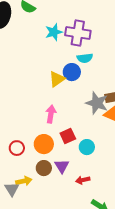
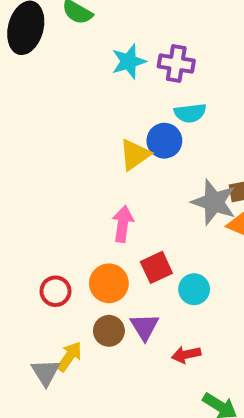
purple cross: (78, 33) -> (176, 63), size x0.7
yellow arrow: (24, 181) -> (69, 357), turned -42

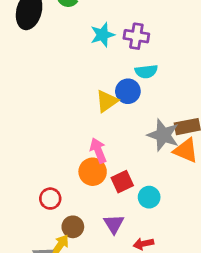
pink arrow: (123, 224) -> (98, 151), turned -30
orange circle: (109, 283) -> (93, 172), moved
brown circle: (109, 331) -> (73, 227), moved

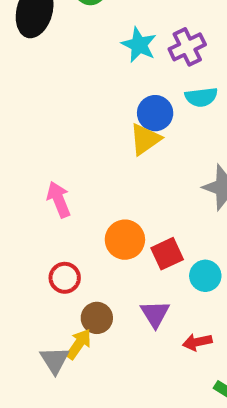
cyan star: (102, 35) -> (139, 45), turned -30
purple cross: (136, 36) -> (187, 47), turned -35
blue circle: (128, 91) -> (155, 113), moved
pink arrow: (98, 151) -> (59, 199), moved

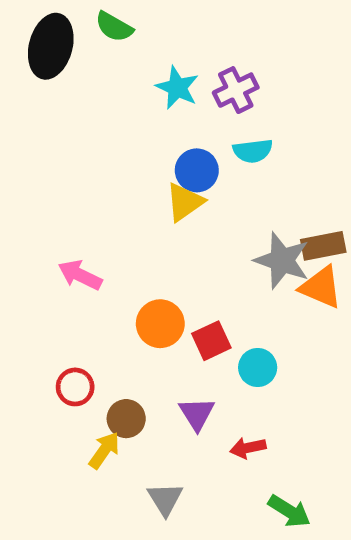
pink arrow: (59, 199) -> (80, 275), turned -42
red circle: (65, 278) -> (75, 387), moved
gray triangle: (55, 360) -> (165, 499), moved

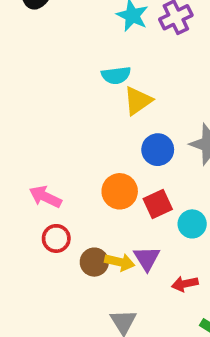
cyan semicircle: (253, 151) -> (116, 75), moved
blue circle: (197, 170) -> (158, 150), moved
pink arrow: (80, 275) -> (45, 197), moved
yellow arrow: (104, 450) -> (120, 262), moved, turned 68

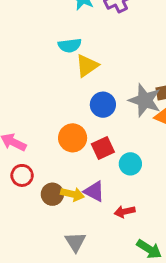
purple triangle: (147, 258) -> (94, 191), turned -30

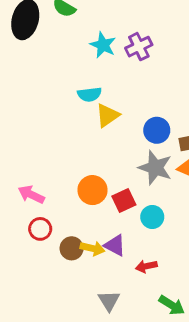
gray star: (145, 100) -> (155, 168), moved
blue circle: (103, 105) -> (157, 130), moved
gray triangle: (75, 242) -> (109, 301), moved

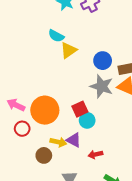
cyan semicircle: (90, 94) -> (56, 36), turned 35
orange circle: (92, 190) -> (45, 110), moved, size x1.4
cyan circle: (152, 217) -> (87, 120), moved
brown circle: (72, 248) -> (44, 155), moved

